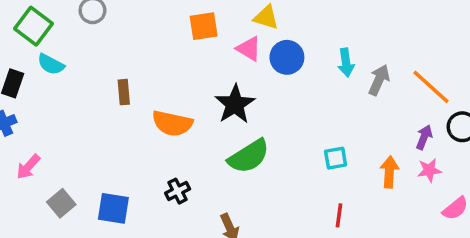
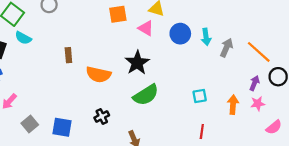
blue circle: (287, 57) -> (180, 34), moved

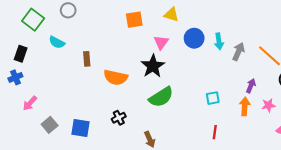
pink triangle: (146, 28) -> (161, 42), moved, turned 35
cyan semicircle: (23, 38) -> (57, 42), moved
purple arrow: (254, 83) -> (251, 86), moved

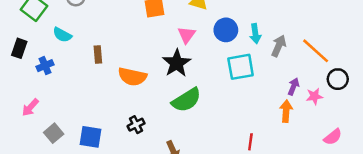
blue cross: (15, 77) -> (45, 66), moved
cyan square: (213, 98) -> (241, 67), moved, size x1.6
pink star: (268, 105) -> (314, 96), moved

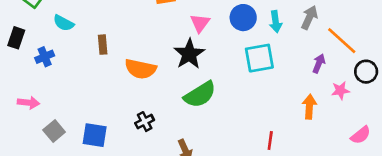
gray arrow: (279, 46) -> (309, 18), moved
purple arrow: (293, 86) -> (319, 63), moved
pink arrow: (30, 107) -> (28, 103), turned -126

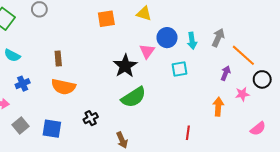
cyan semicircle: (64, 23) -> (12, 55), moved
pink triangle: (200, 23) -> (147, 51), moved
blue cross: (45, 57) -> (23, 84), moved
cyan square: (259, 58) -> (180, 69), size x0.7
orange semicircle: (141, 69) -> (63, 87), moved

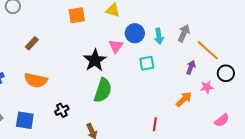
brown rectangle: (58, 59) -> (32, 43), moved, turned 48
green semicircle: (134, 97) -> (103, 90), turned -40
orange arrow: (218, 107) -> (184, 99), turned 42

